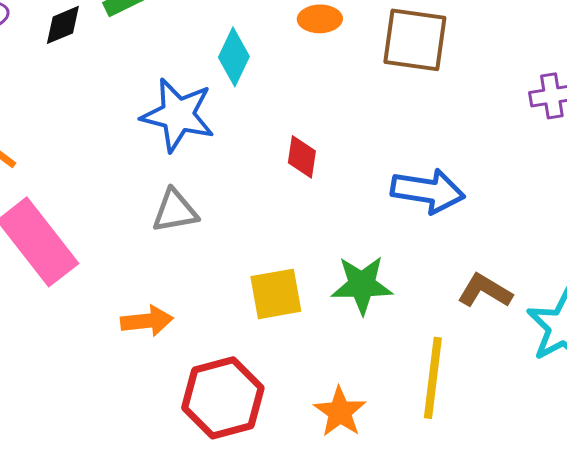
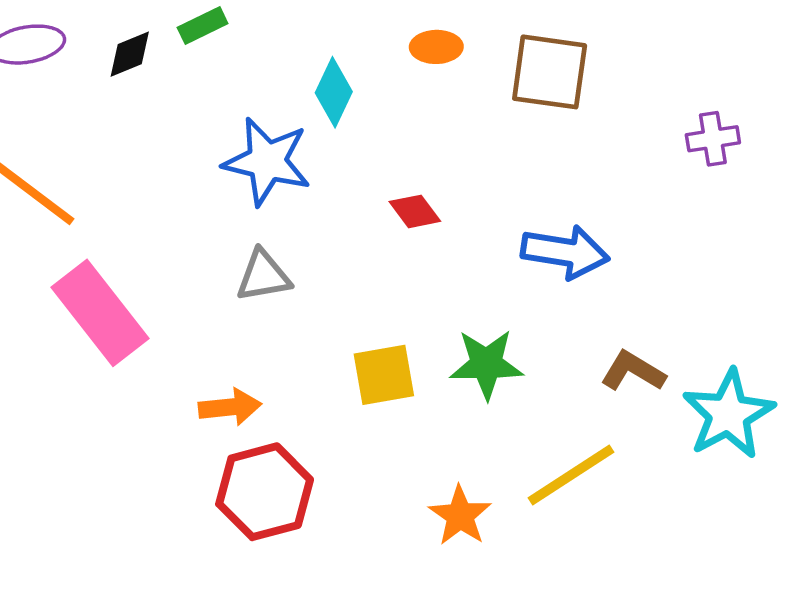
red diamond: (302, 157) -> (415, 211), turned -45
yellow line: (433, 378) -> (571, 475), turned 50
red hexagon: (223, 398) -> (265, 492), moved

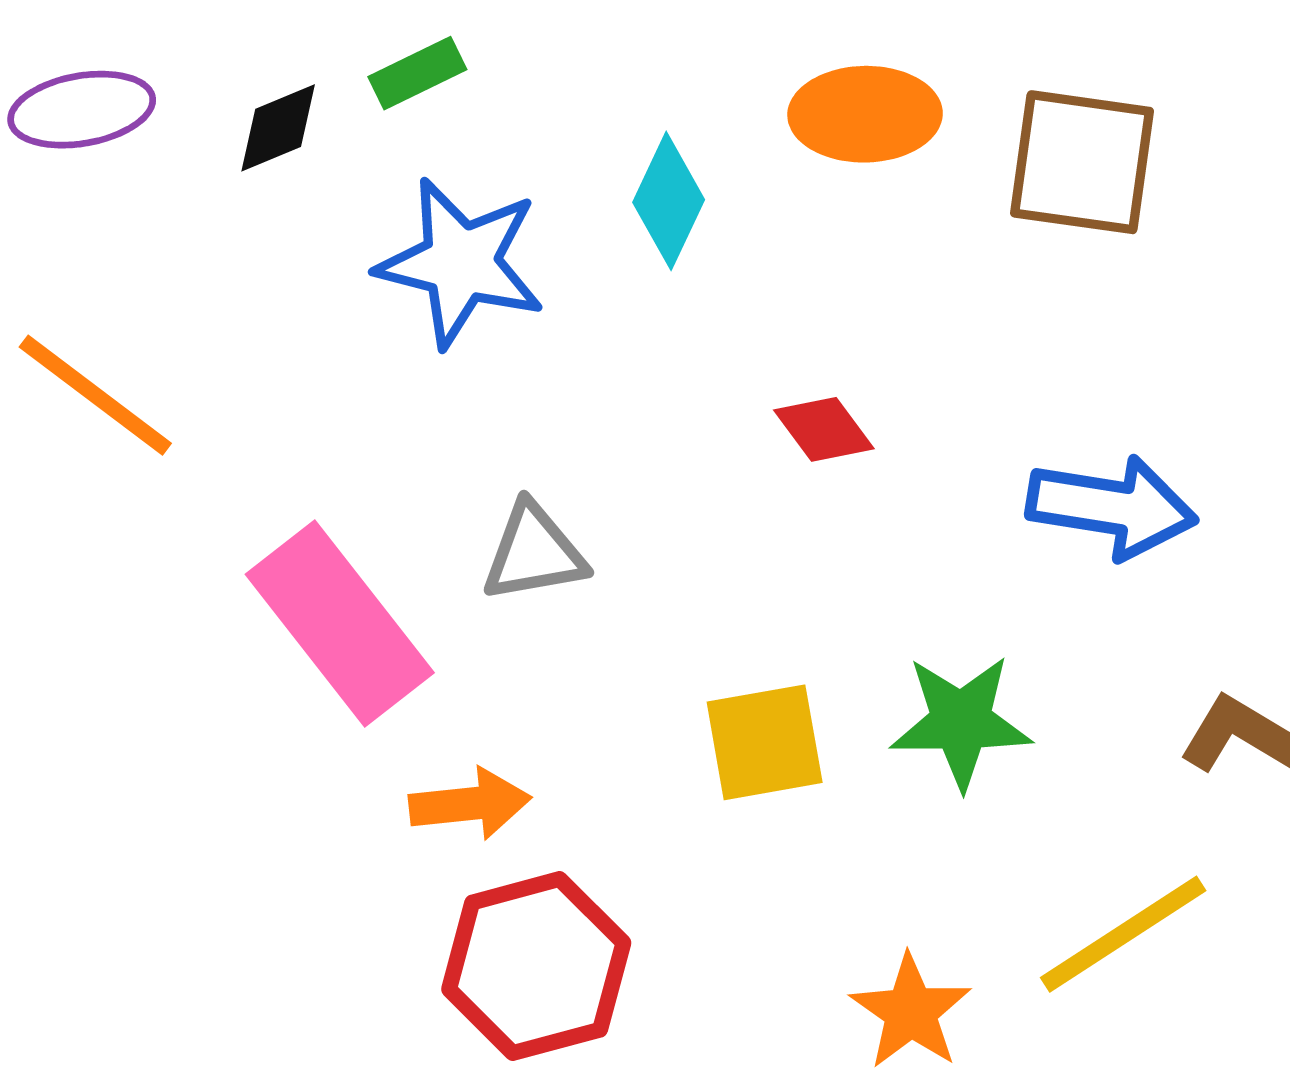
orange ellipse: (436, 47) -> (865, 114), size x1.5
blue star: (267, 161) -> (461, 263), moved
pink rectangle: (100, 313) -> (340, 623), moved

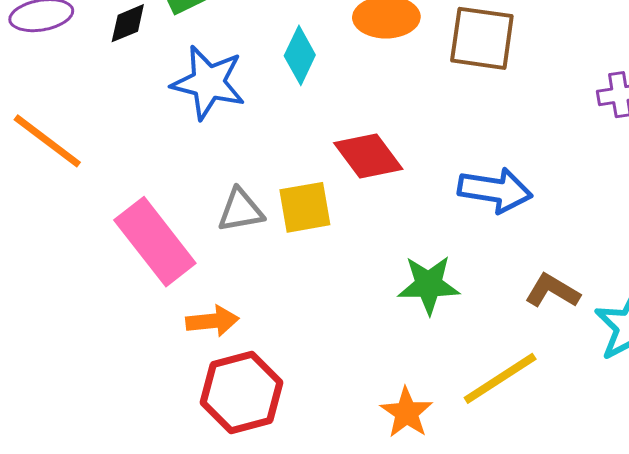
red diamond: (824, 429) -> (368, 156), size x1.6
yellow square: (765, 742) -> (305, 207), moved

